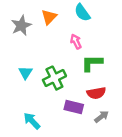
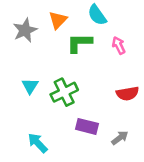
pink arrow: (76, 42) -> (119, 45), moved
green L-shape: (92, 63) -> (79, 43), moved
red semicircle: (96, 93) -> (127, 94), moved

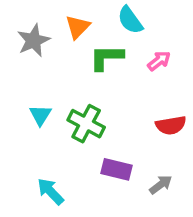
pink arrow: (119, 45) -> (159, 61), turned 78
green cross: (64, 92) -> (86, 124), turned -36

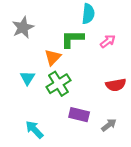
cyan semicircle: (130, 20) -> (88, 14), turned -138
orange triangle: (78, 27) -> (53, 57), moved
green cross: (86, 124) -> (58, 84), turned 30

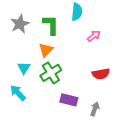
green L-shape: (72, 39) -> (51, 25), moved, turned 90
gray arrow: (109, 125) -> (95, 109), turned -32
cyan arrow: (34, 130) -> (18, 93), moved

